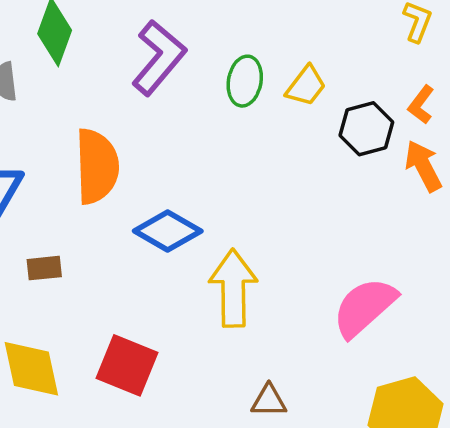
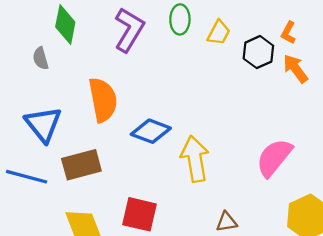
green ellipse: (245, 81) -> (180, 19), moved
brown rectangle: (44, 268) -> (81, 165), size x1.8

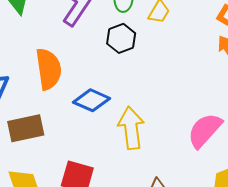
black hexagon: (258, 52) -> (121, 38), moved

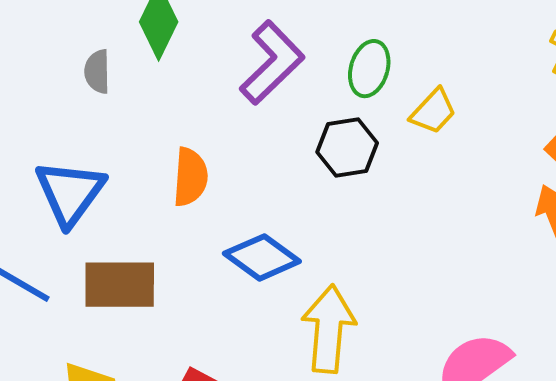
orange semicircle: (49, 69) -> (190, 177), size x0.7

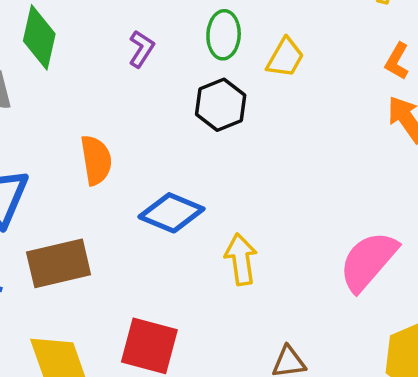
purple L-shape: (272, 63) -> (141, 49), size x0.5
yellow arrow: (329, 329) -> (241, 259), size x0.7

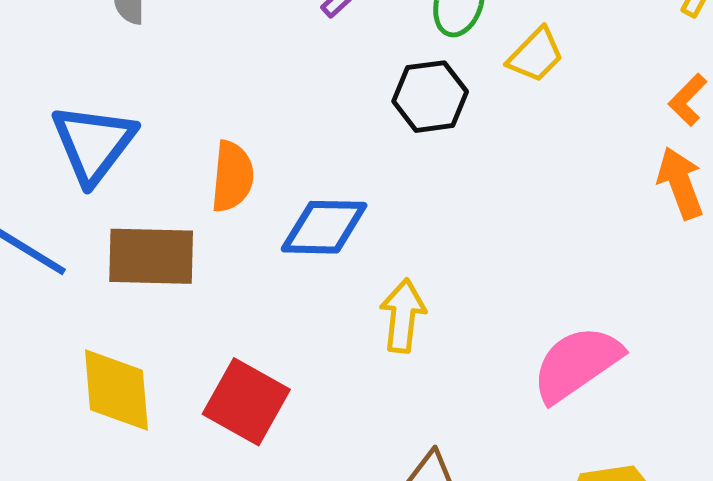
orange semicircle: (96, 160) -> (232, 176), moved
blue diamond: (171, 213) -> (324, 227), turned -36

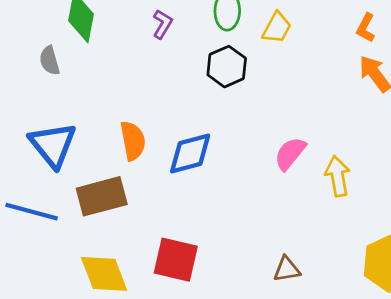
yellow arrow: (403, 316) -> (338, 176), moved
pink semicircle: (577, 364) -> (290, 154), moved, size x0.7

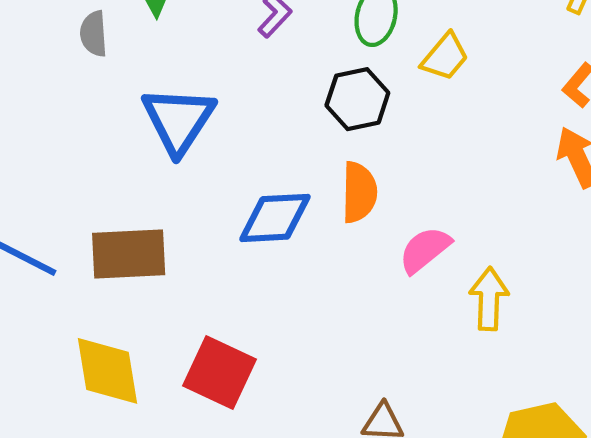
orange semicircle: (133, 141) -> (359, 192), moved
blue triangle: (53, 145) -> (178, 120), moved

